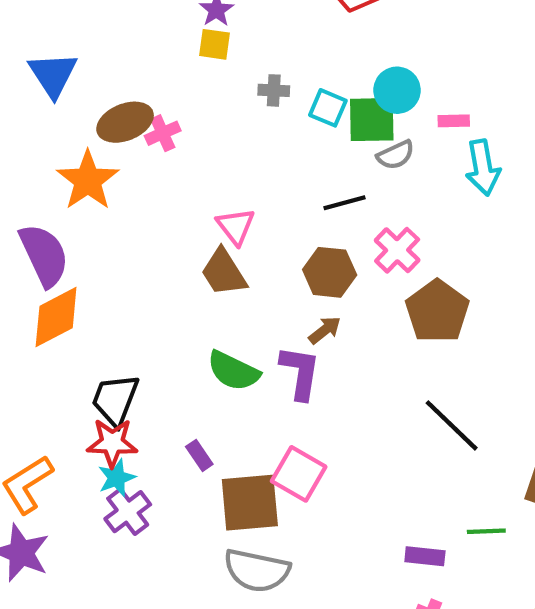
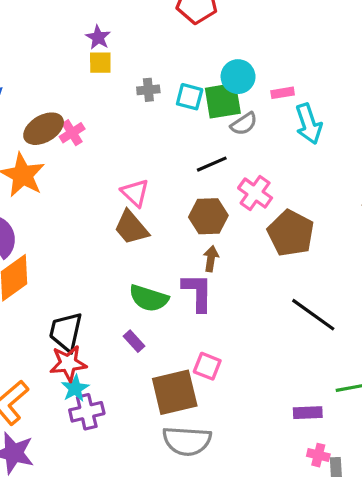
brown arrow: (325, 330) -> (211, 259), turned -35
purple rectangle: (199, 455) -> (134, 341), moved
pink square: (299, 474) -> (207, 366), size x0.7
purple cross: (128, 512) -> (87, 412), turned 32

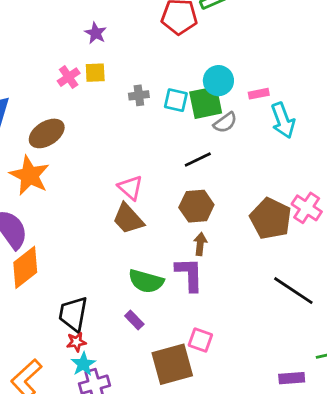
purple star: (98, 37) -> (96, 33), moved
pink cross: (72, 133) -> (69, 77), moved
pink cross: (255, 193) -> (307, 208), moved
red star: (68, 363) -> (76, 342), size x0.6

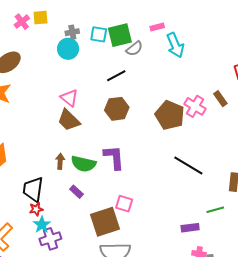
cyan circle: (218, 81) -> (68, 49), moved
brown arrow: (200, 244) -> (60, 161), moved

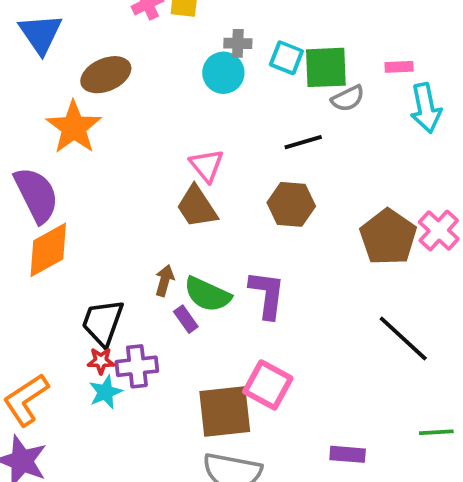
purple rectangle: (77, 192) -> (186, 319), moved
pink square: (124, 204) -> (268, 385), size x1.4
purple rectangle: (190, 228) -> (348, 454), moved
purple cross: (50, 239) -> (137, 366), moved

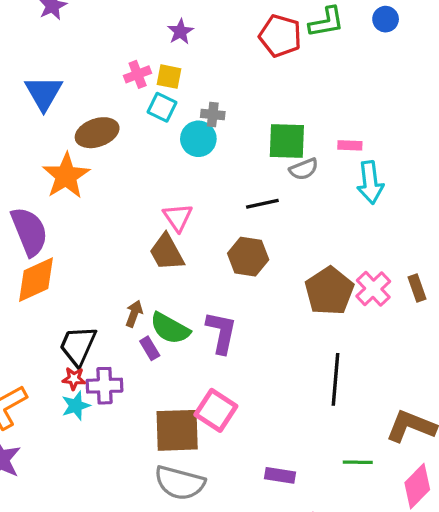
cyan square: (286, 58) -> (162, 107), moved
black line: (403, 339) -> (335, 379), turned 48

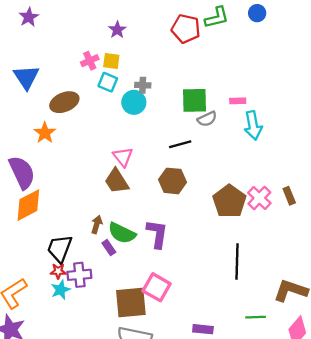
orange star: (66, 176) -> (45, 133), size x0.7

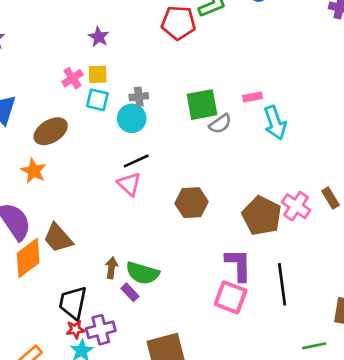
black line: (180, 144) -> (136, 161), moved
brown trapezoid: (117, 181) -> (58, 238), moved
purple L-shape: (157, 234) -> (238, 265), moved
pink square: (157, 287) -> (230, 297), moved

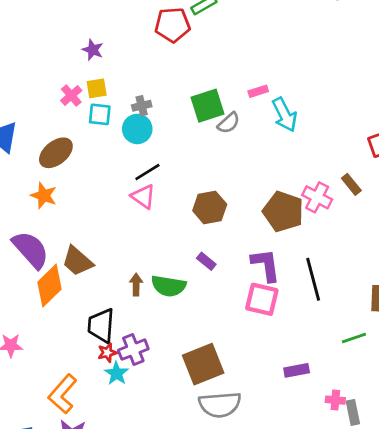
purple rectangle: (130, 292) -> (206, 261), moved

